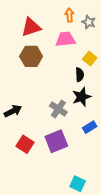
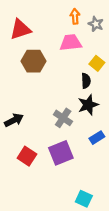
red triangle: (31, 27) -> (20, 29), moved

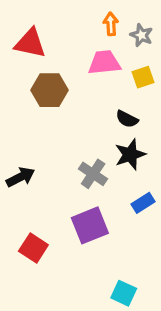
red triangle: (20, 29) -> (30, 43), turned 30
yellow square: (97, 63) -> (143, 77), moved, turned 32
black semicircle: (86, 81) -> (127, 119), turned 120
red square: (27, 156) -> (33, 248), moved

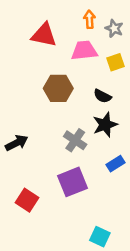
red triangle: (30, 43) -> (44, 35), moved
brown hexagon: (50, 90) -> (58, 88), moved

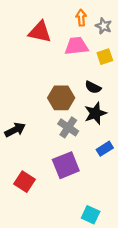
brown hexagon: (58, 88) -> (61, 98), moved

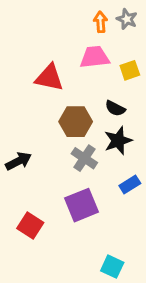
gray star: (104, 26) -> (127, 19), moved
red triangle: (40, 32) -> (49, 78), moved

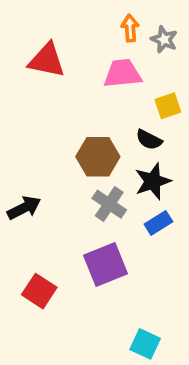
gray star: (127, 19) -> (164, 39), moved
yellow square: (130, 70) -> (168, 106), moved
red triangle: (49, 78) -> (47, 60), moved
blue rectangle: (130, 185) -> (158, 223), moved

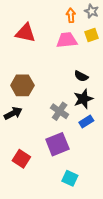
gray star: (164, 39) -> (91, 11), moved
yellow square: (168, 106) -> (91, 35), moved
brown hexagon: (98, 157) -> (22, 85), moved
cyan square: (145, 344) -> (70, 178), moved

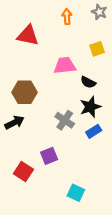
orange arrow: (71, 15) -> (67, 16), moved
yellow square: (91, 35) -> (97, 49), moved
pink trapezoid: (67, 40) -> (65, 66), moved
purple square: (57, 144) -> (49, 156), moved, size x0.7

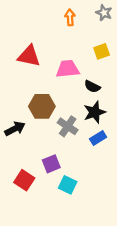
red triangle: (28, 35) -> (29, 56), moved
brown hexagon: (25, 92) -> (42, 106), moved
cyan square: (76, 193) -> (68, 185), moved

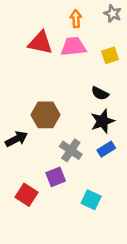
red triangle: (29, 56) -> (40, 43), moved
pink trapezoid: (68, 69) -> (73, 47), moved
gray cross: (68, 126) -> (71, 150), moved
cyan square: (68, 185) -> (91, 200), moved

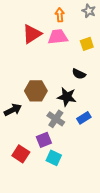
red triangle: (40, 43) -> (32, 34), turned -45
black star: (102, 121) -> (67, 97), moved, turned 30
cyan square: (91, 200) -> (54, 158), moved

